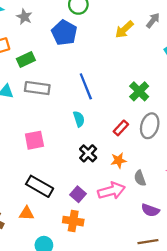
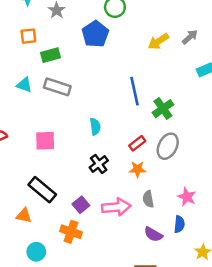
blue line: (86, 86) -> (134, 91), moved
orange star: (118, 160) -> (137, 169), moved

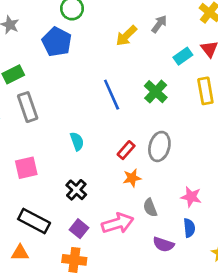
gray rectangle: (57, 87) -> (28, 107), turned 65
green cross: (163, 109) -> (156, 92), moved
black cross: (99, 164) -> (76, 190), moved

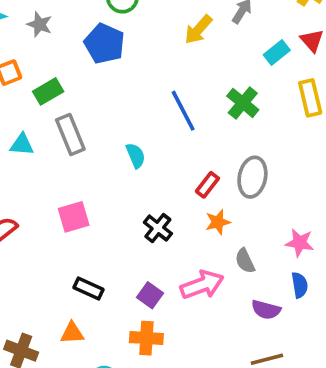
cyan semicircle: (77, 141) -> (136, 155), moved
black cross: (76, 190) -> (158, 228), moved
black rectangle: (34, 221) -> (88, 289), size x0.7

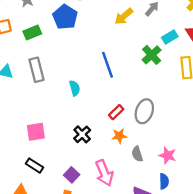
green rectangle: (48, 91) -> (32, 32), moved
green cross: (243, 103) -> (152, 55), moved
pink square: (74, 217) -> (36, 132), moved
gray semicircle: (245, 261) -> (137, 154), moved
pink arrow: (202, 285) -> (104, 173), turned 80

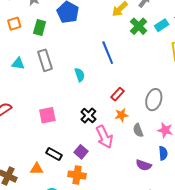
green rectangle: (32, 32) -> (40, 28), turned -49
green cross: (152, 55) -> (139, 26), moved
gray ellipse: (144, 111) -> (154, 100), moved
black rectangle: (34, 166) -> (54, 154), moved
pink arrow: (104, 173) -> (104, 137), moved

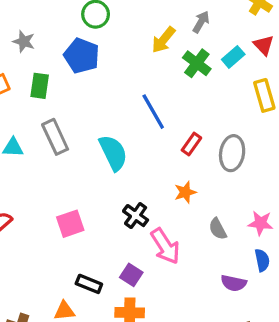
cyan semicircle: (80, 75) -> (113, 153), size x1.6
red rectangle: (118, 94) -> (191, 144), moved
gray ellipse: (154, 100) -> (232, 153), moved
orange star: (121, 115) -> (185, 192), moved

